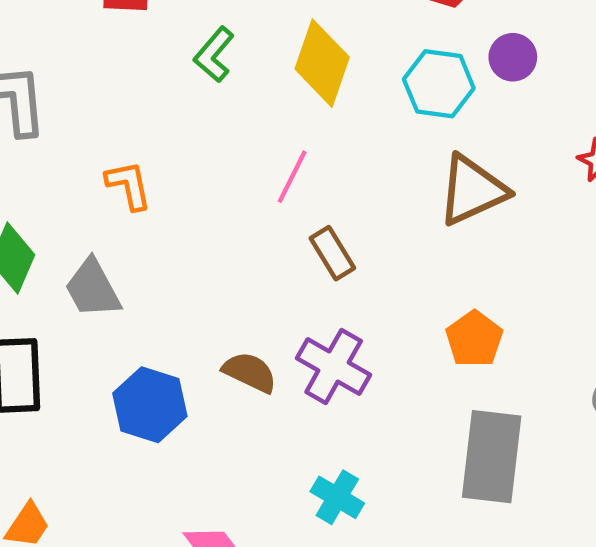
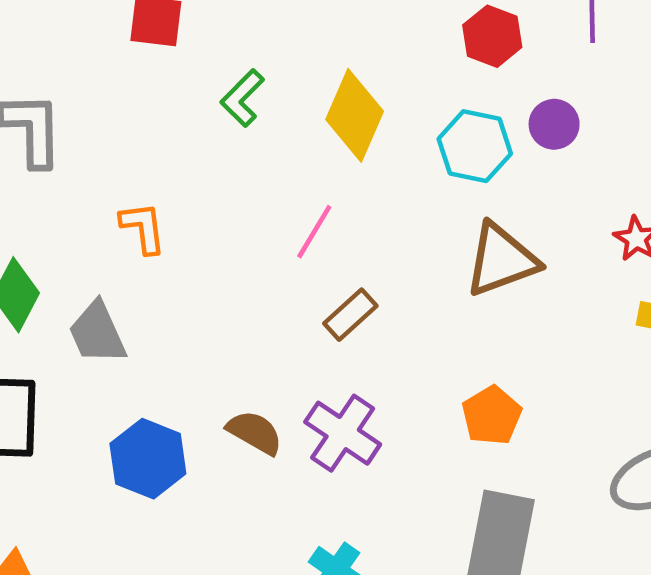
brown rectangle: (332, 253) -> (350, 315), turned 75

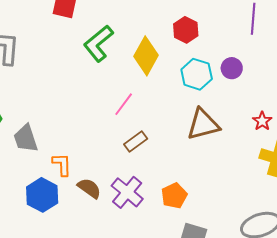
red hexagon: (492, 36) -> (186, 30), moved
green L-shape: (242, 98) -> (98, 43), size x1.5
orange L-shape: (143, 228) -> (62, 164), moved
orange pentagon: (492, 415) -> (174, 196), moved

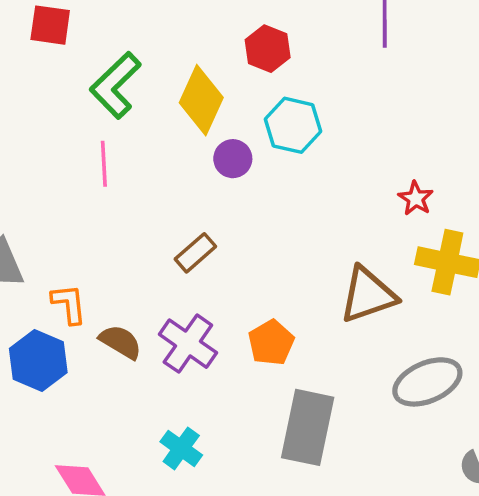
purple circle: (232, 68) -> (233, 159), moved
pink line: (124, 104) -> (104, 164), moved, turned -35
brown triangle: (203, 124) -> (368, 295), moved

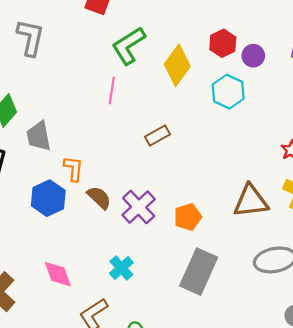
purple circle: (233, 159) -> (253, 56), moved
brown rectangle: (195, 253) -> (157, 136), moved

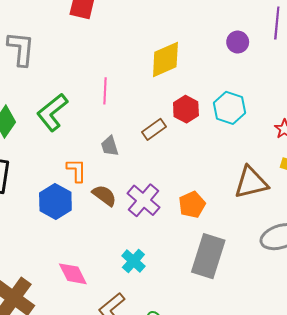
red hexagon: (223, 43) -> (186, 109), moved
green L-shape: (129, 46) -> (52, 112), moved
yellow diamond: (177, 65) -> (165, 59), turned 36
cyan hexagon: (228, 92) -> (229, 108), moved
gray trapezoid: (39, 136) -> (110, 146), moved, size x0.7

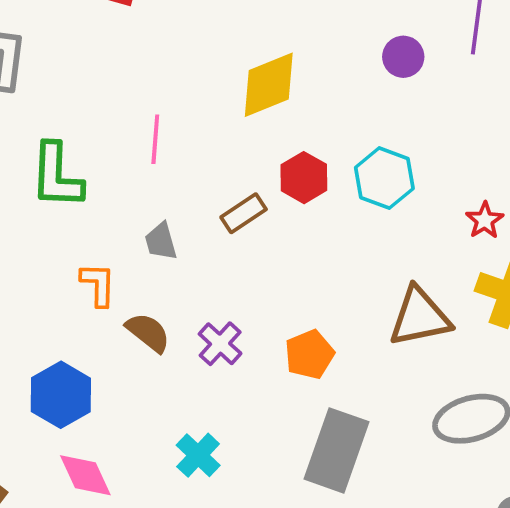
green L-shape: (52, 112) -> (57, 176), turned -51
purple cross: (143, 200) -> (220, 344), size x0.7
blue hexagon: (55, 202) -> (61, 395), moved

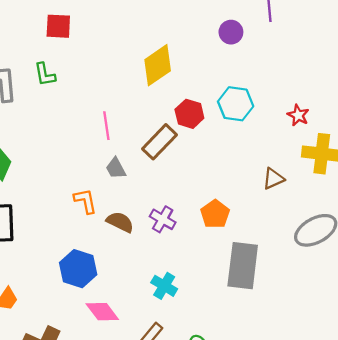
pink line: (155, 139) -> (106, 126), moved
green L-shape: (57, 176) -> (45, 74), moved, size x0.6
brown rectangle: (244, 213) -> (160, 142), size x1.4
brown triangle: (420, 317) -> (273, 179), size x0.6

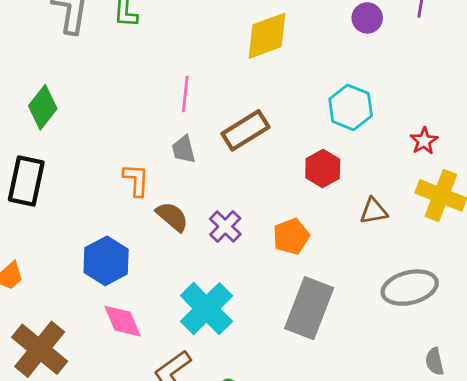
red hexagon: (189, 114) -> (323, 169), moved
cyan cross: (164, 286) -> (206, 309), size x1.6

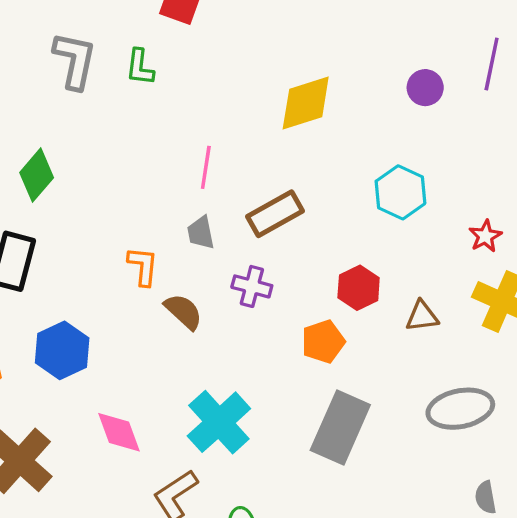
red hexagon: (323, 169) -> (359, 288), moved
purple cross: (225, 227) -> (252, 286), moved, turned -32
blue hexagon: (106, 261) -> (62, 350), moved

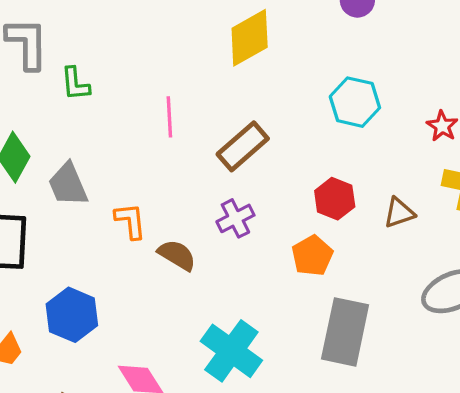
green L-shape: (140, 67) -> (75, 84), moved
gray trapezoid: (201, 233) -> (68, 184), moved, size x1.4
purple cross: (252, 286) -> (235, 218), turned -30

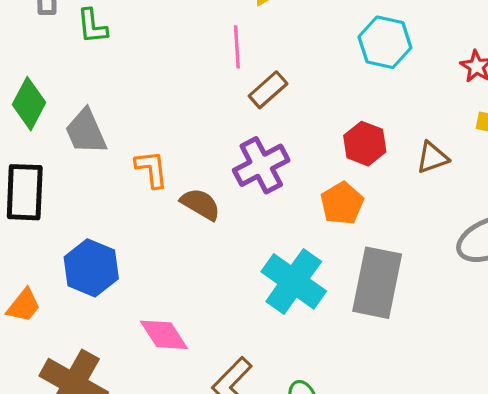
pink line: (169, 117) -> (237, 47), moved
brown rectangle: (243, 146) -> (268, 90), size x0.7
purple cross: (235, 218) -> (261, 165), size x1.4
cyan cross: (231, 351) -> (294, 281), moved

